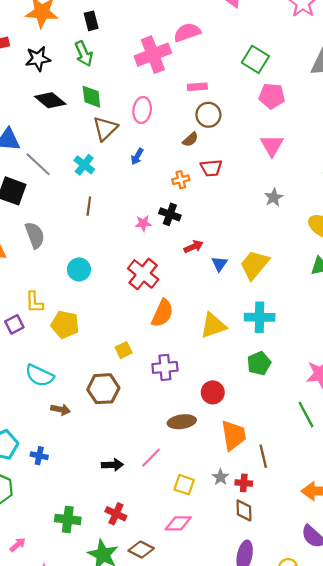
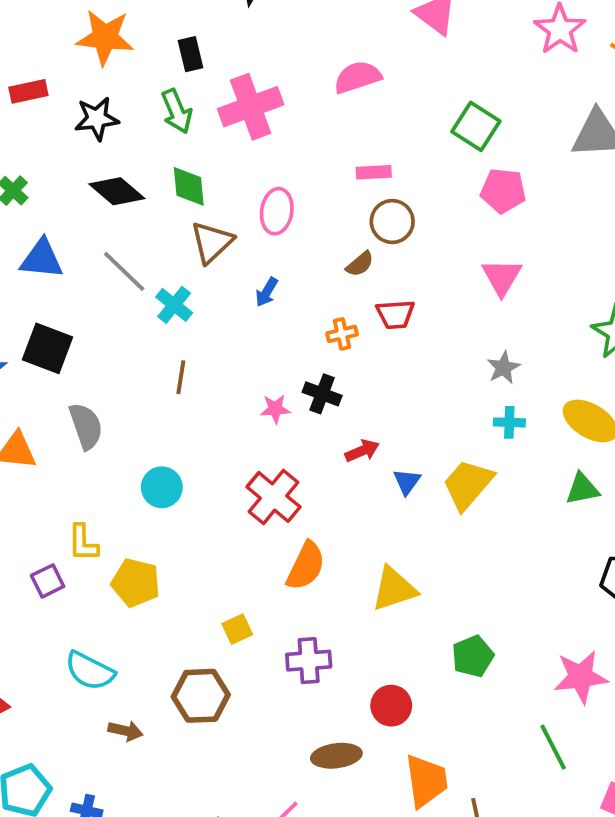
pink cross: (153, 55) -> (251, 107), moved
gray line: (38, 164) -> (124, 271), moved
cyan cross: (260, 317) -> (509, 422), moved, size x0.6

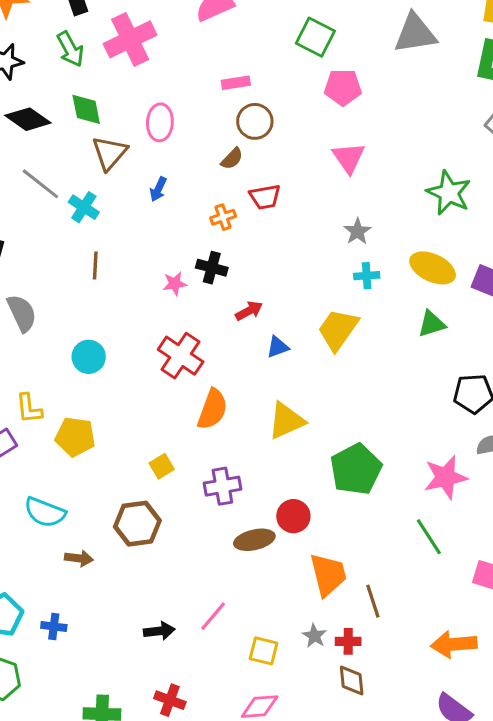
blue triangle: (407, 482) -> (278, 347), moved, turned 40
green pentagon: (473, 656) -> (356, 469), size x1.5
brown ellipse: (336, 756) -> (254, 540), moved

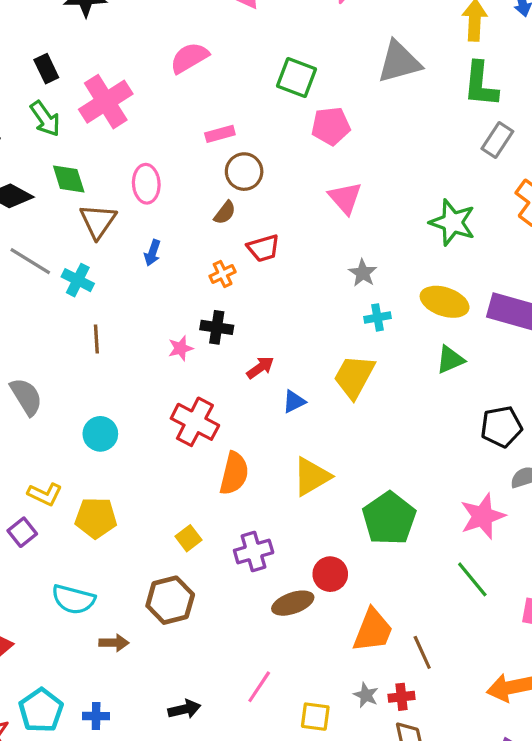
yellow L-shape: (29, 409) -> (45, 494), turned -52
orange trapezoid: (328, 575) -> (373, 630), turned 42
black arrow: (159, 631) -> (184, 709), moved

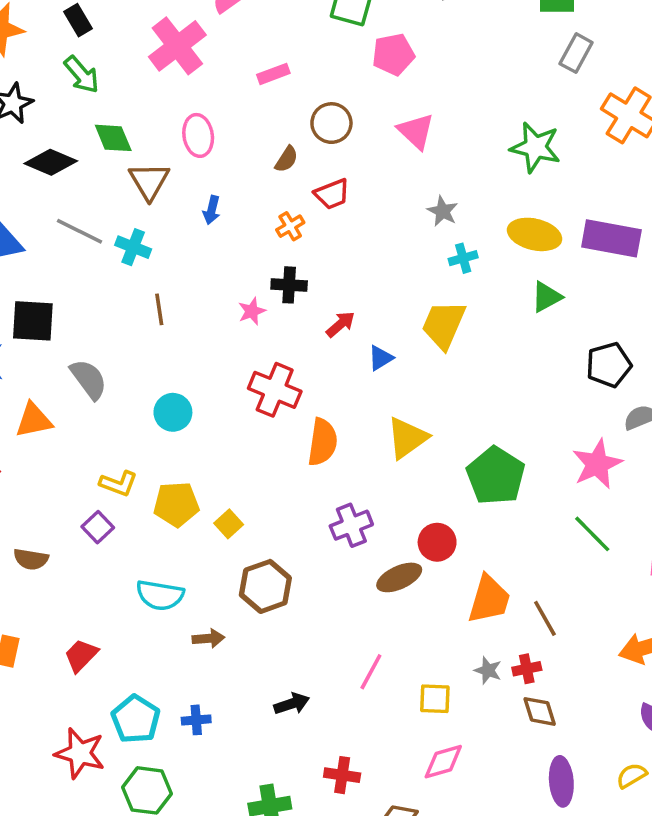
pink cross: (106, 102) -> (177, 46), moved
brown circle: (244, 172) -> (331, 123), moved
yellow square: (189, 538) -> (229, 524), moved

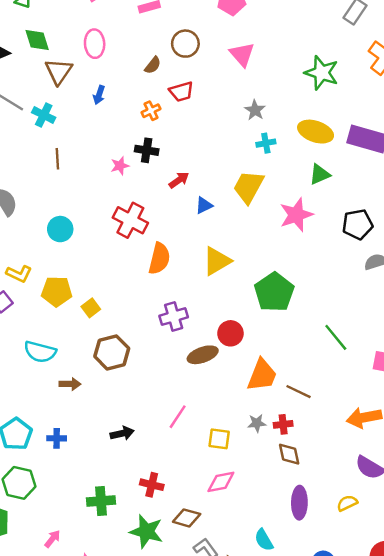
pink star: (597, 464) -> (296, 215), moved
brown line: (545, 618) -> (299, 392), turned -40
gray star: (488, 670) -> (257, 423), turned -30

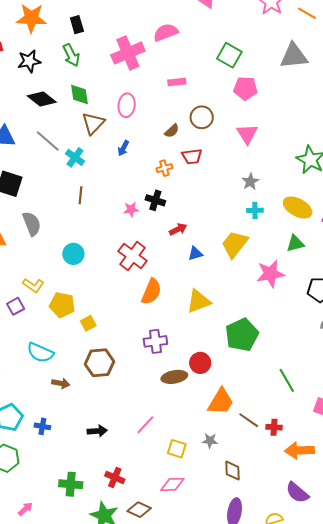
red cross: (283, 424) -> (274, 427), moved

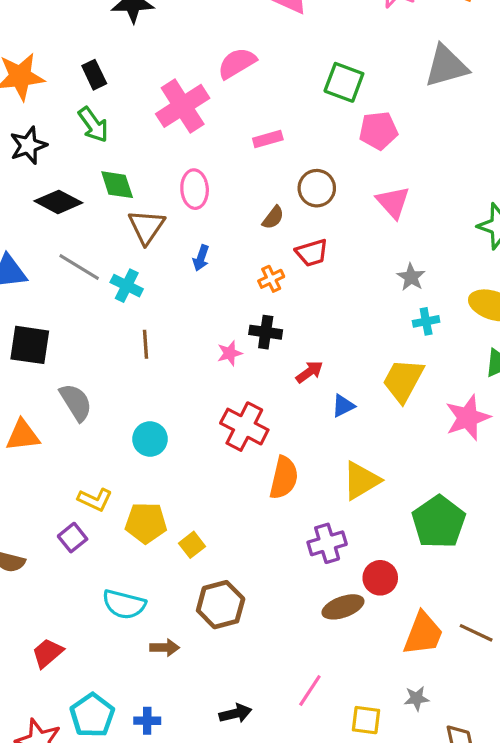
purple cross: (155, 341) -> (327, 543), moved
brown line: (249, 420) -> (476, 633), moved

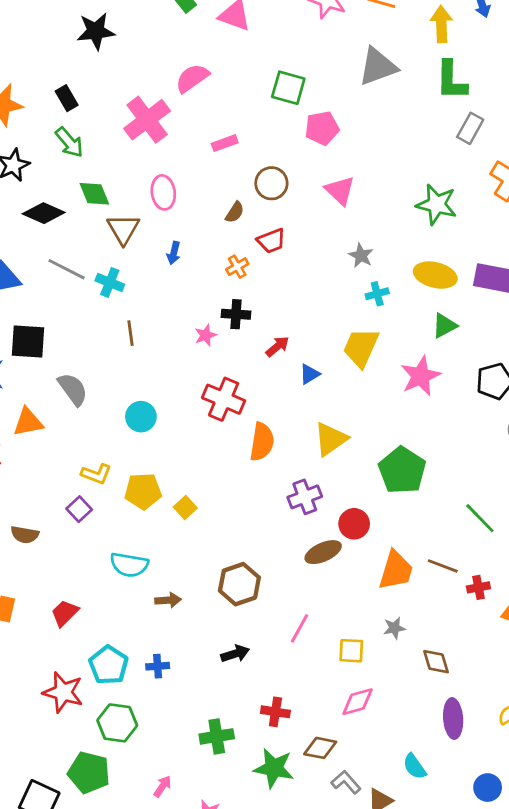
brown hexagon: (221, 605) -> (239, 584), moved

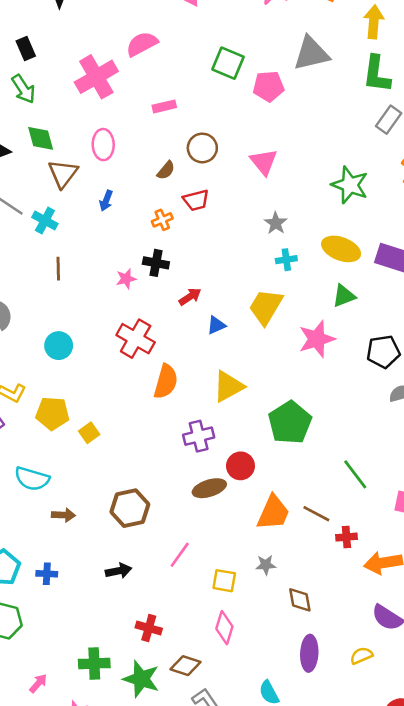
pink pentagon: (322, 128) -> (268, 86), moved
pink diamond: (358, 702) -> (224, 628), turned -64
green cross: (217, 736) -> (94, 663), moved

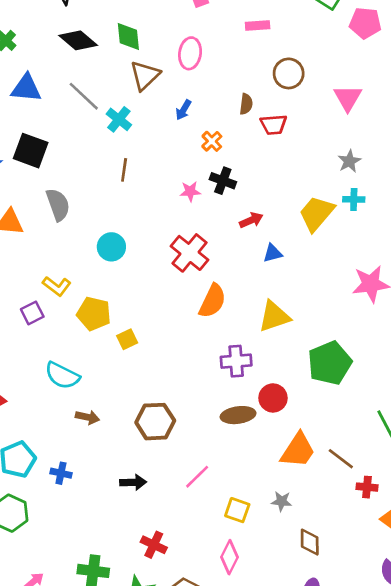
brown semicircle: (166, 170) -> (246, 104), moved, turned -42
orange cross: (162, 220) -> (212, 141), moved, turned -30
yellow trapezoid: (266, 307) -> (317, 213), moved

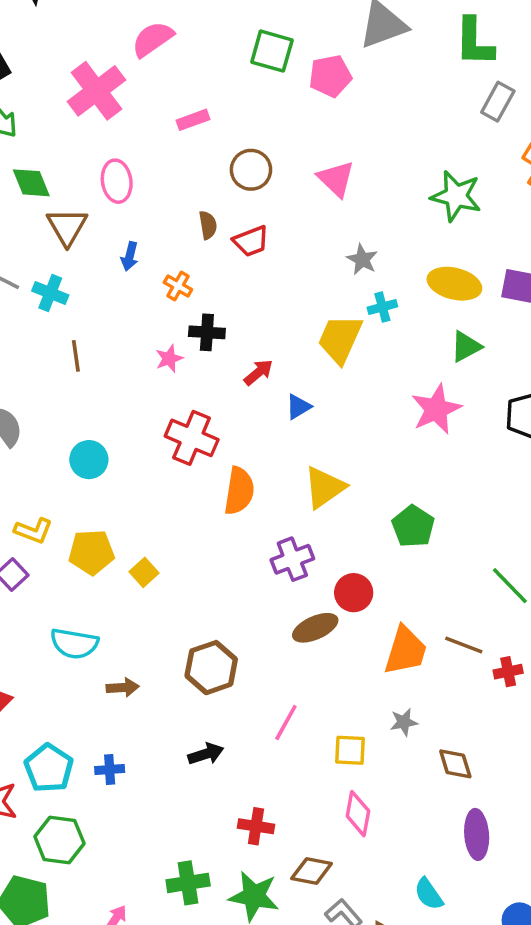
green pentagon: (330, 363) -> (413, 526), size x0.7

